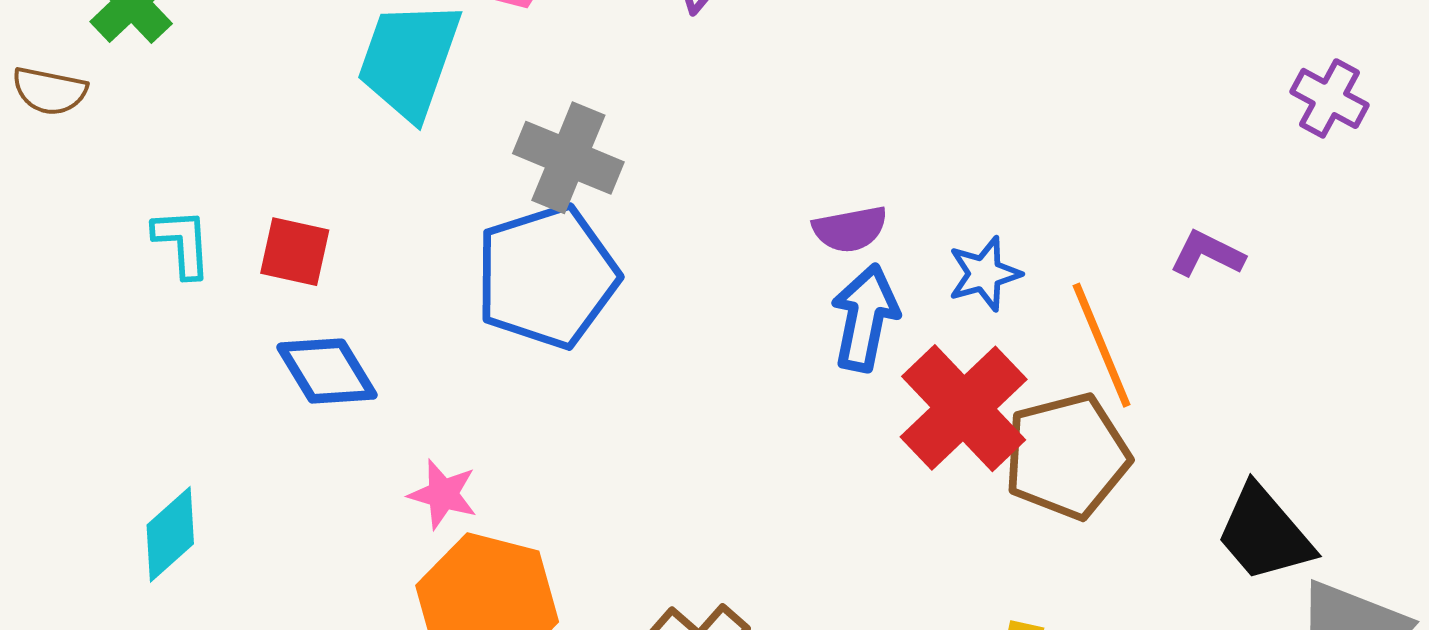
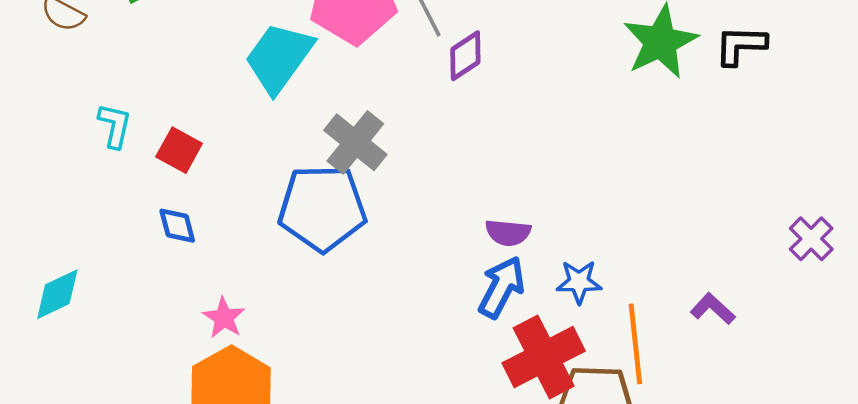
blue diamond: (327, 371) -> (177, 226), size x0.7

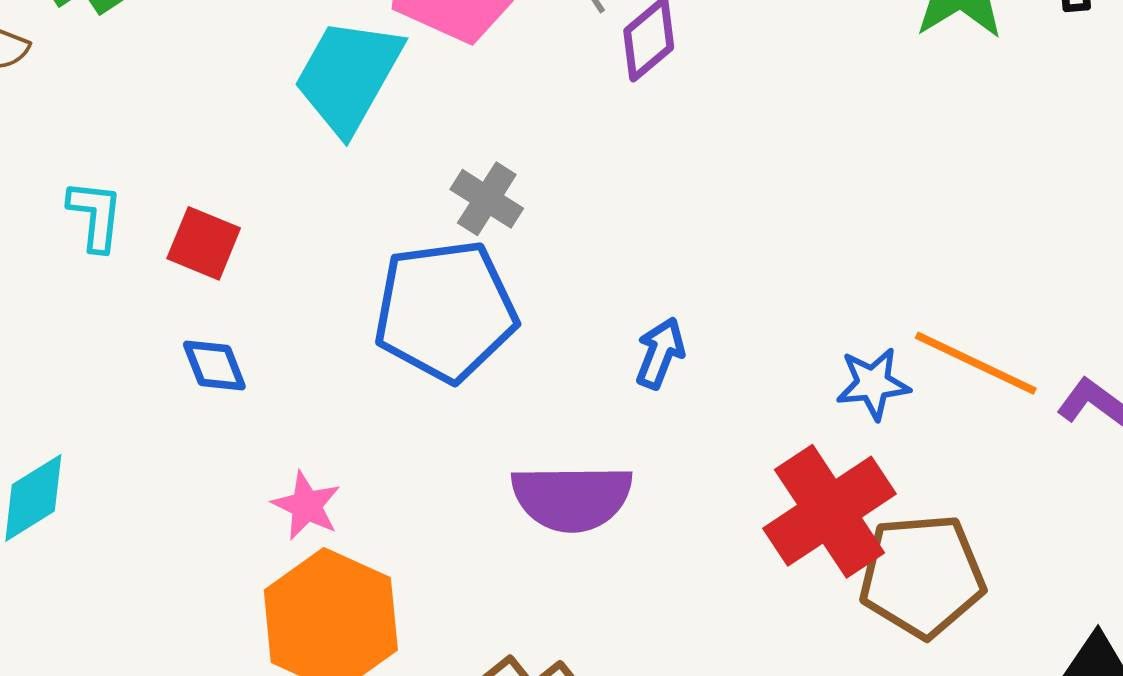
gray cross: (355, 142) -> (487, 199), size x0.7
purple semicircle: (508, 233) -> (572, 498), moved, size x1.6
blue arrow: (501, 287) -> (660, 353), moved, size x0.7
orange line: (635, 344) -> (976, 363), moved, turned -52

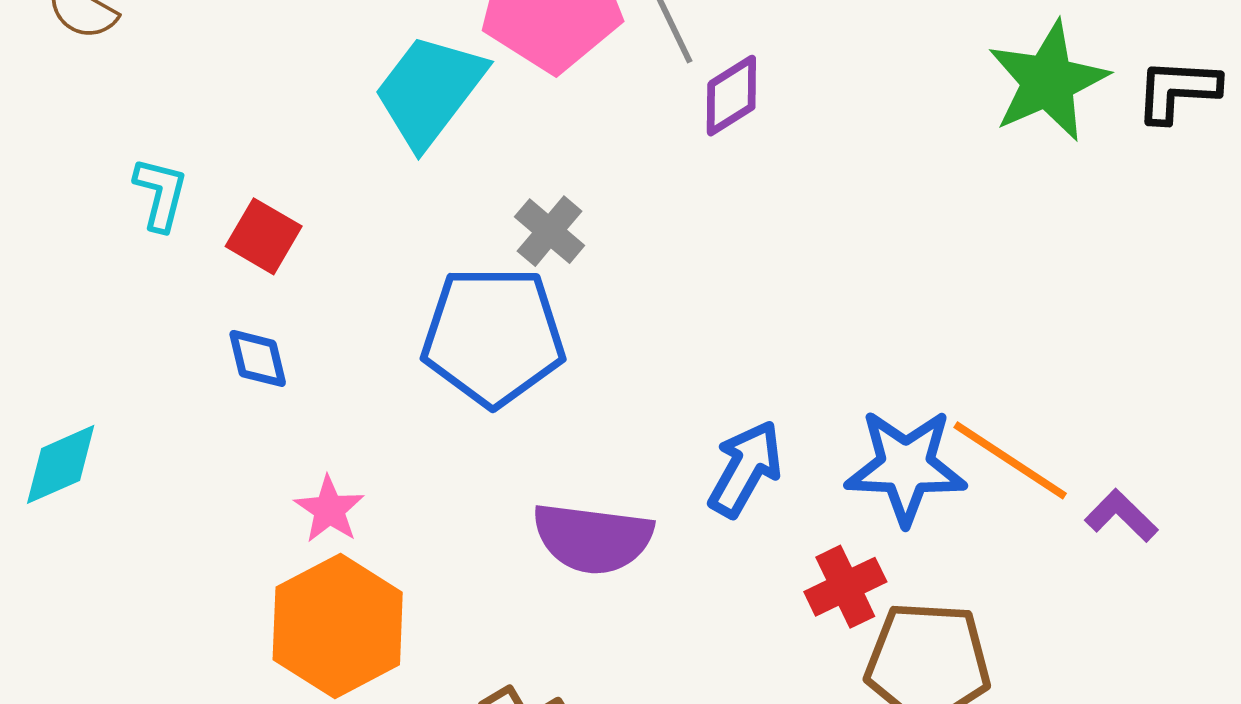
blue arrow: (660, 353) -> (745, 469), moved, size x1.4
blue star: (873, 384) -> (906, 467), size x1.6
red cross: (829, 511) -> (845, 587), size x0.6

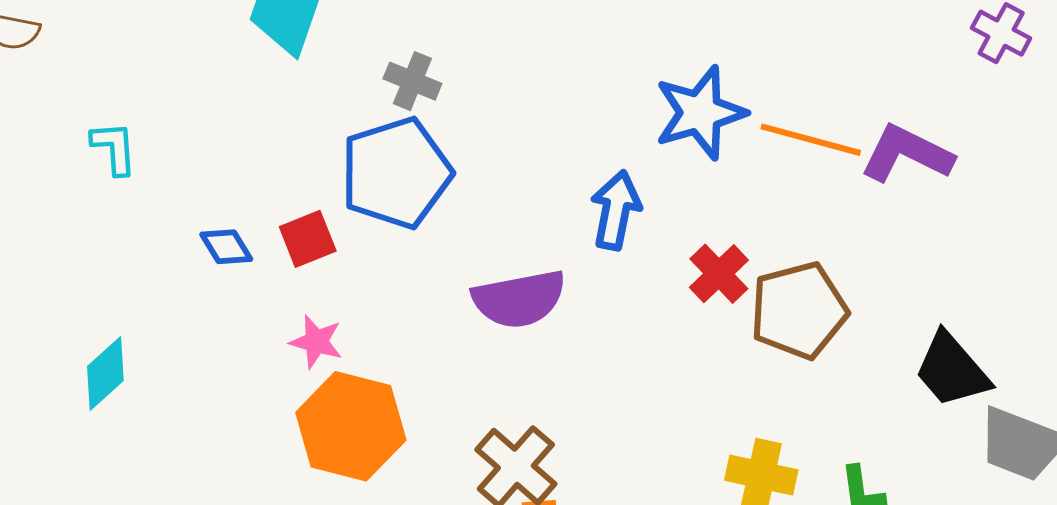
red square: (264, 236) -> (308, 239), moved, turned -34
blue star: (906, 467) -> (700, 113), moved
purple L-shape: (1121, 516) -> (907, 154), size x1.6

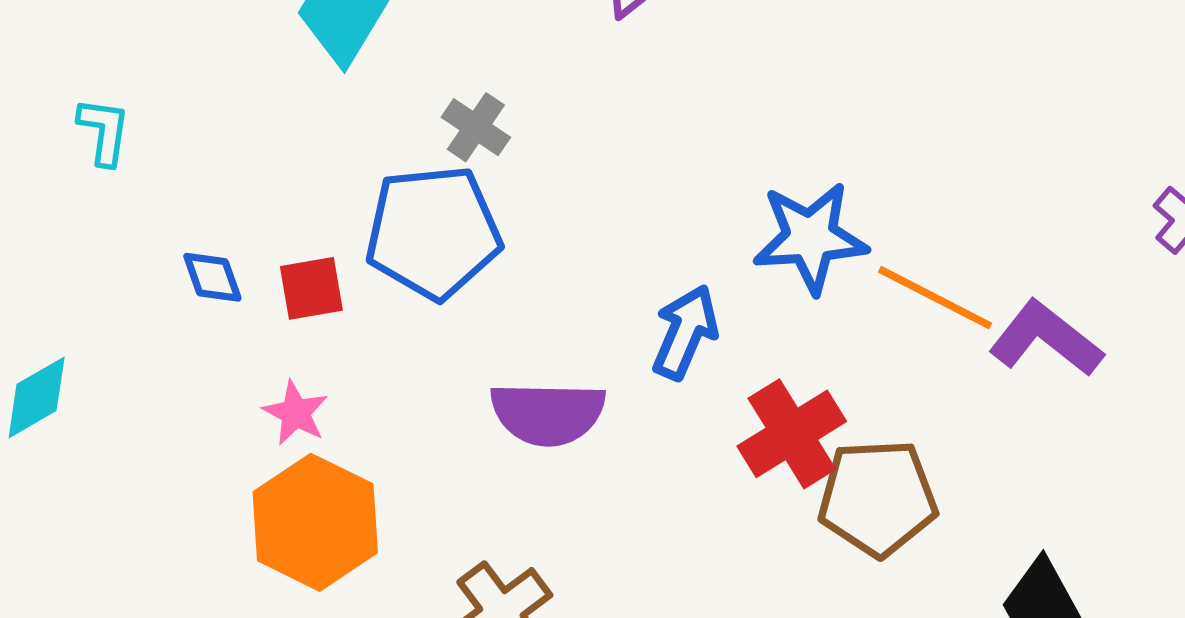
red cross: (719, 274) -> (792, 434), size x1.4

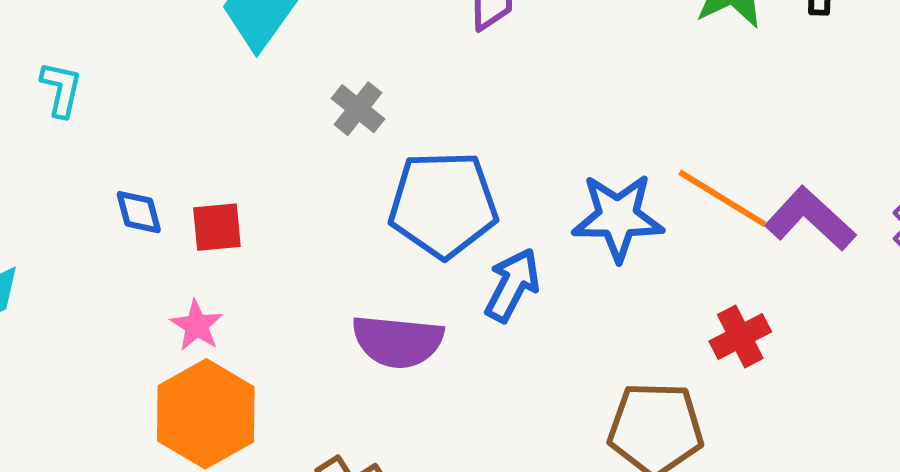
blue pentagon: (433, 232) -> (443, 204), moved
orange line: (935, 298) -> (722, 198), moved
purple L-shape: (1046, 339) -> (810, 219), moved
red cross: (792, 434) -> (740, 337), moved, size x0.7

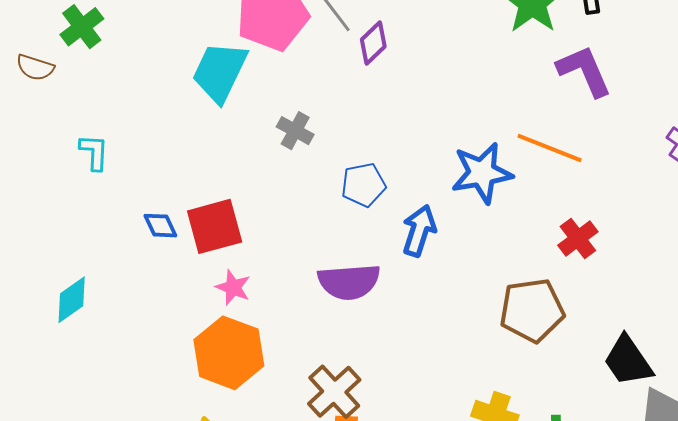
blue pentagon: (443, 204) -> (363, 185), size x0.6
purple L-shape: (810, 219) -> (584, 71), moved, turned 34
red square: (217, 227) -> (215, 226), size x1.5
pink star: (197, 325) -> (233, 287), moved

